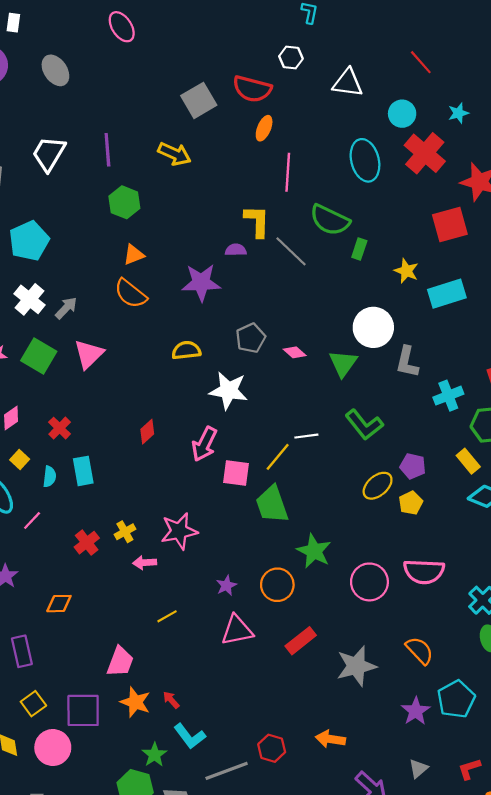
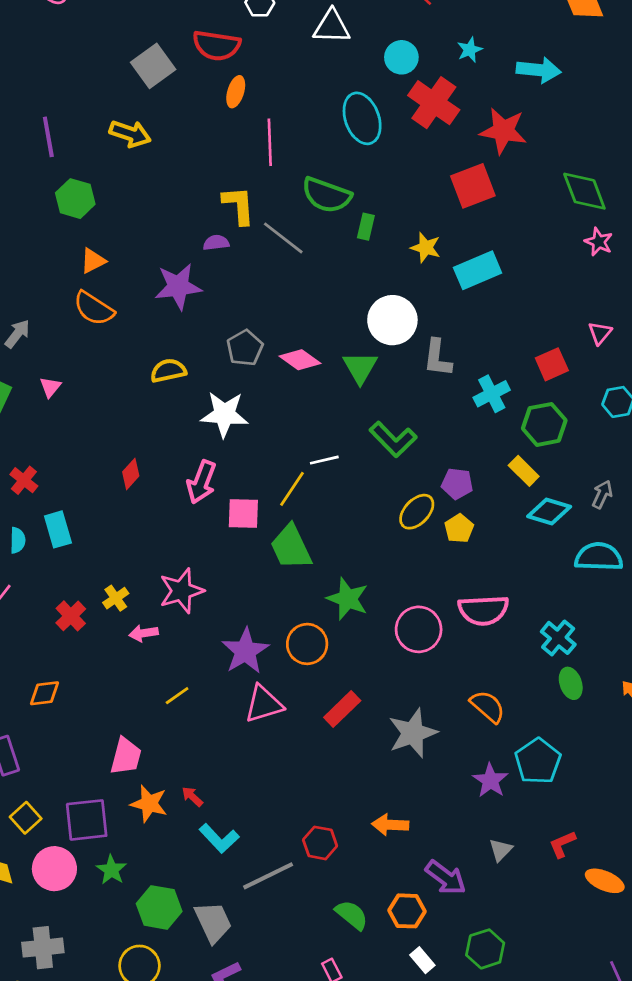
pink diamond: (295, 352) -> (300, 360), size x1.4
pink triangle: (89, 354) -> (50, 387), size x0.6
purple star: (226, 585) -> (245, 651), size x1.8
green star: (154, 755) -> (111, 870), moved

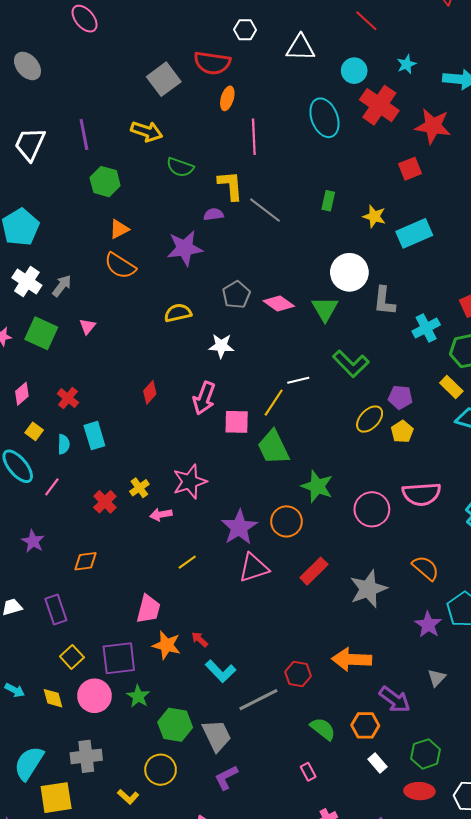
red square: (473, 186) -> (410, 169), size x0.7
green semicircle: (327, 195) -> (180, 167), moved, size x0.7
white star: (224, 414) -> (221, 346), size x0.7
orange arrow: (390, 825) -> (352, 659), size x1.4

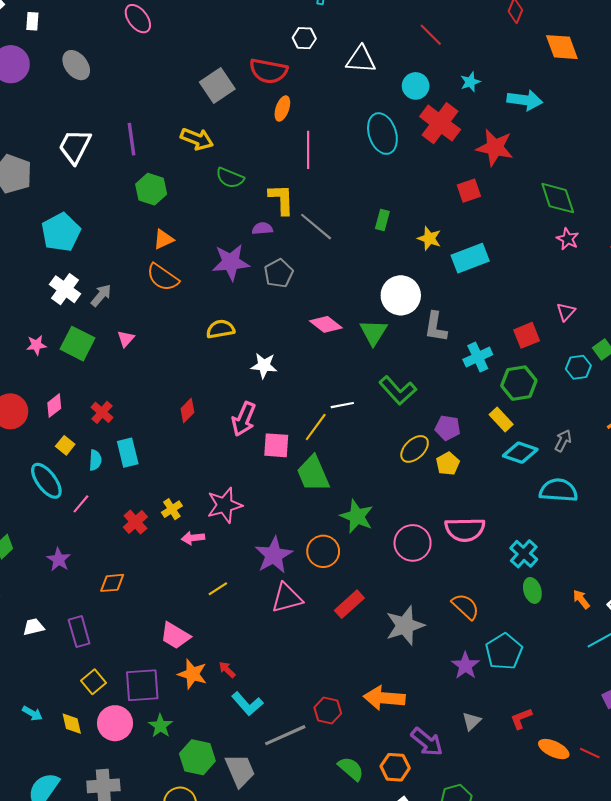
gray pentagon: (236, 295) -> (279, 273), moved
pink trapezoid: (148, 609) -> (175, 636), turned 104

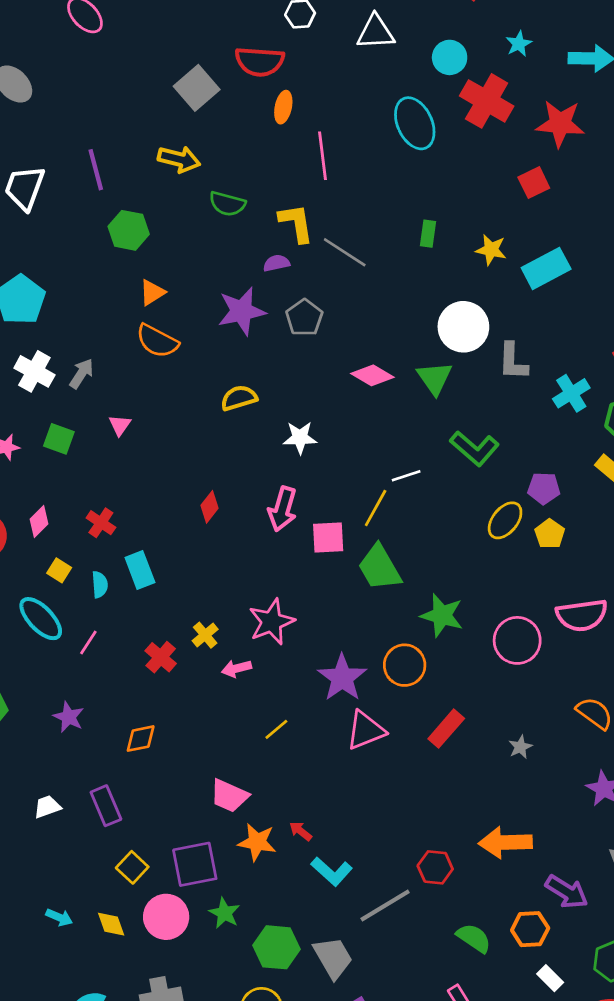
green square: (77, 344) -> (59, 439), size x0.7
gray star: (405, 625) -> (520, 747), size x0.5

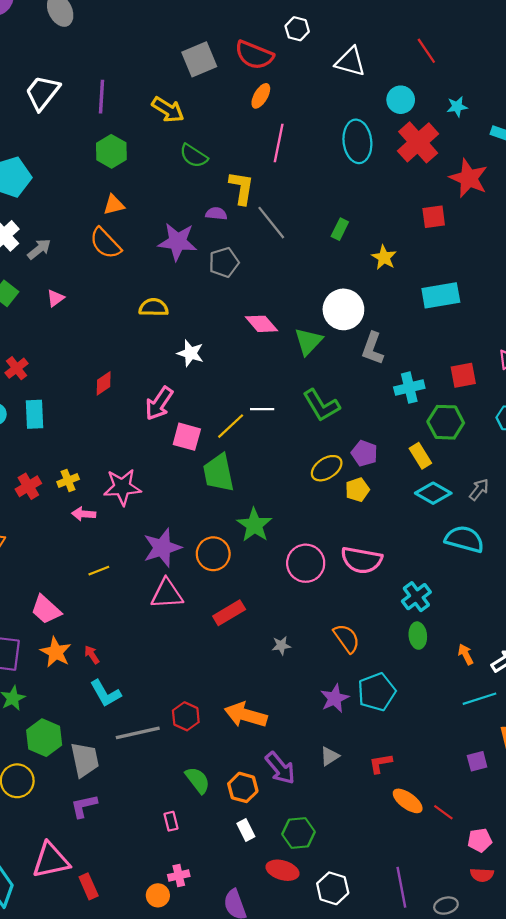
cyan rectangle: (546, 268) -> (441, 295), moved

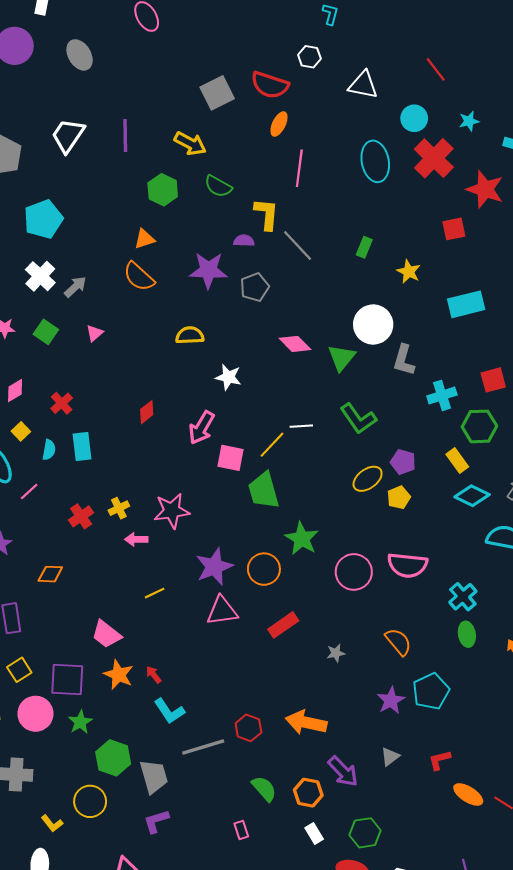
green hexagon: (111, 151) -> (163, 190), moved

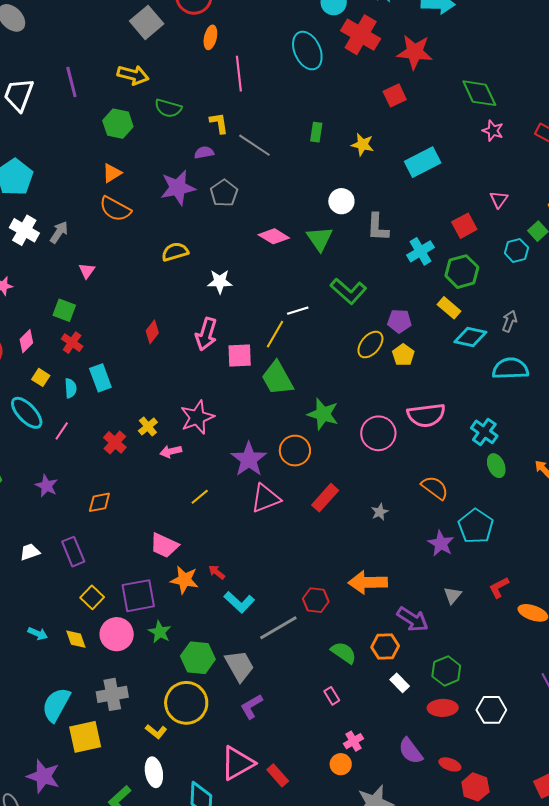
yellow L-shape: (267, 214) -> (219, 123), size x0.7
white circle: (373, 324) -> (341, 201), size x0.7
green square: (46, 332) -> (64, 310), moved
yellow circle: (90, 801) -> (186, 703), size x1.4

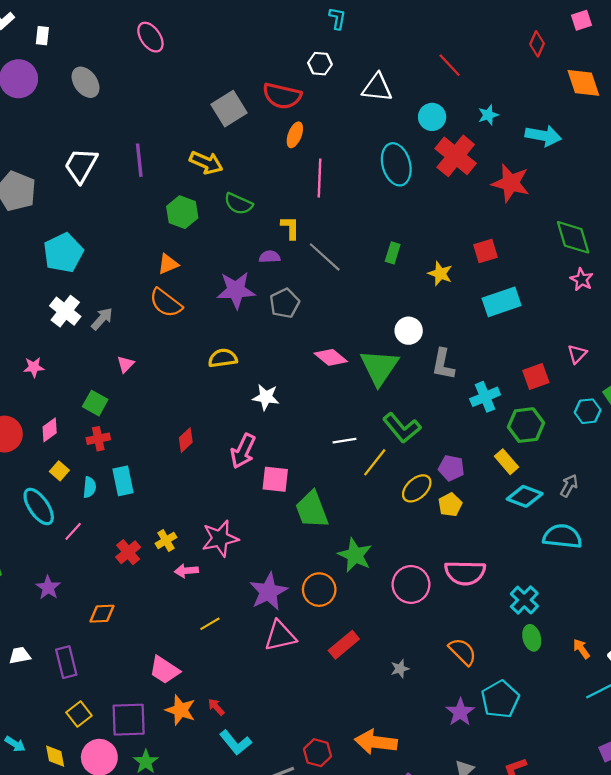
red square: (395, 95) -> (486, 251), moved
green triangle: (320, 239) -> (379, 367), size x1.4
yellow line: (275, 334) -> (375, 462), moved
red cross: (72, 343) -> (98, 439), turned 35

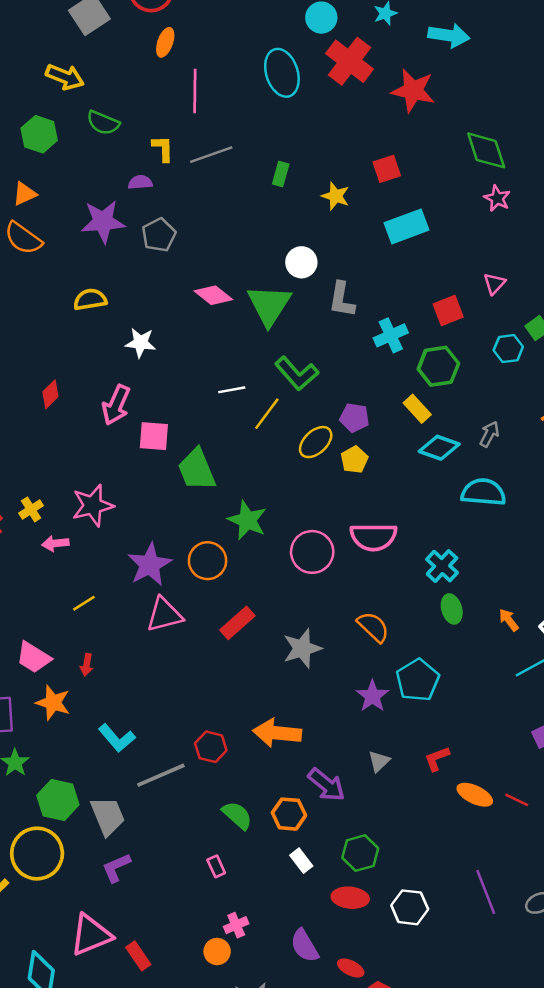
gray line: (325, 257) -> (211, 155), moved, turned -60
gray star: (400, 669) -> (302, 648), size x1.8
red arrow: (216, 707) -> (87, 665), moved, turned -126

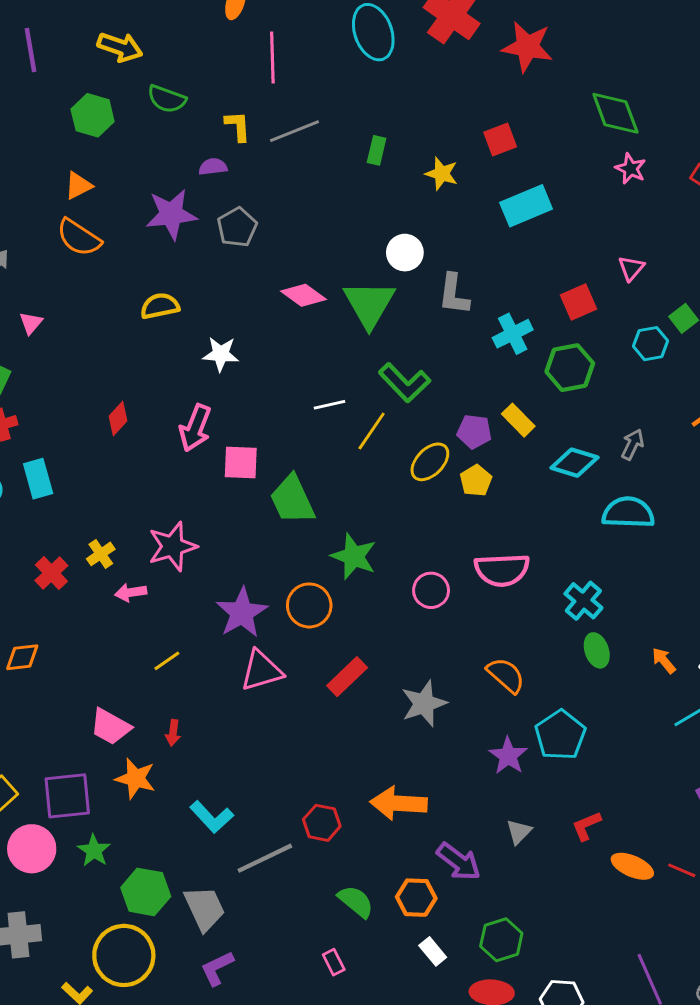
yellow rectangle: (417, 409) -> (518, 420), moved
pink circle: (312, 552) -> (431, 590), size x0.7

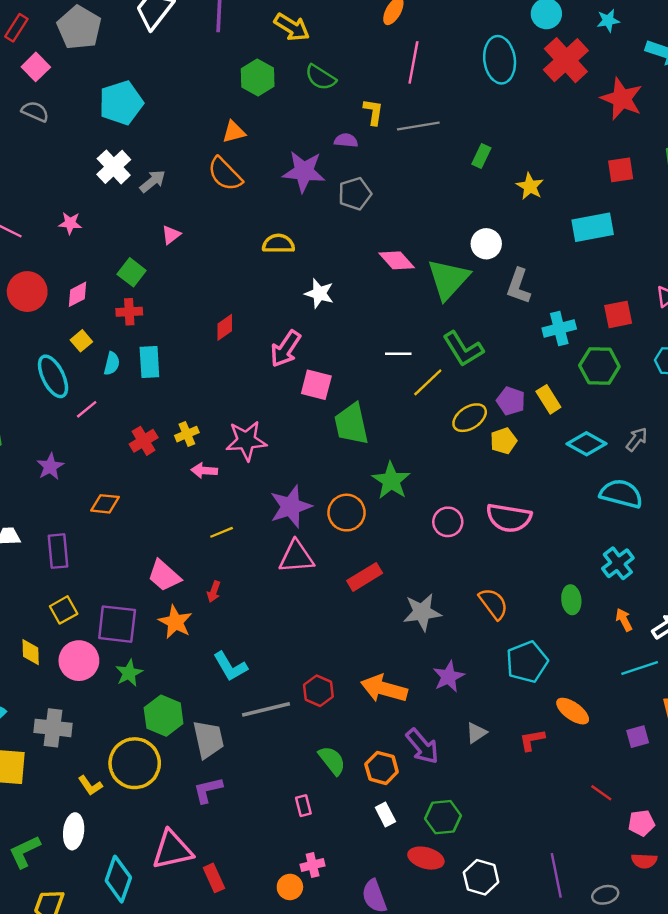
red square: (500, 139) -> (621, 170), moved
cyan cross: (583, 601) -> (618, 563), moved
purple star: (508, 756) -> (449, 677), moved
orange ellipse: (632, 866) -> (573, 711), moved

